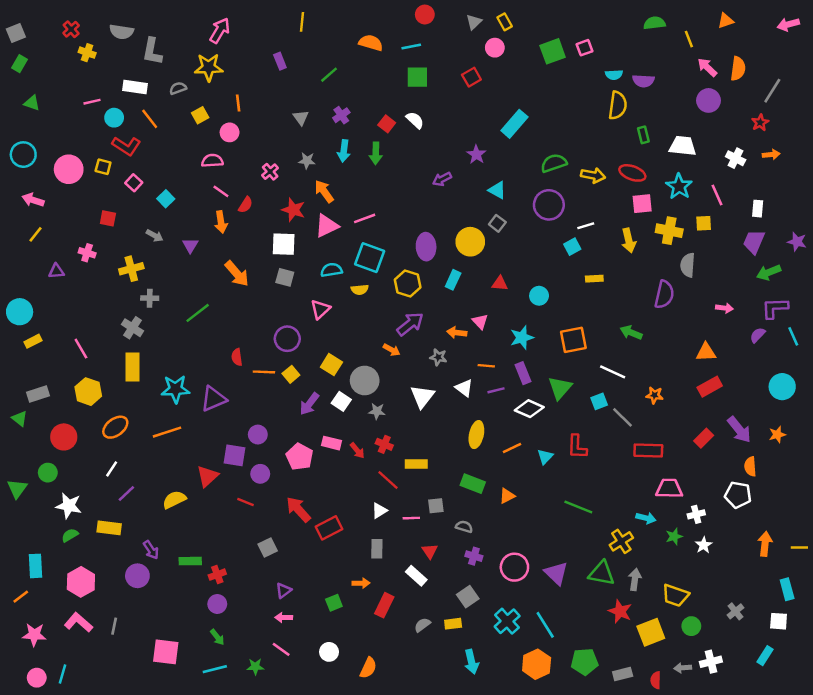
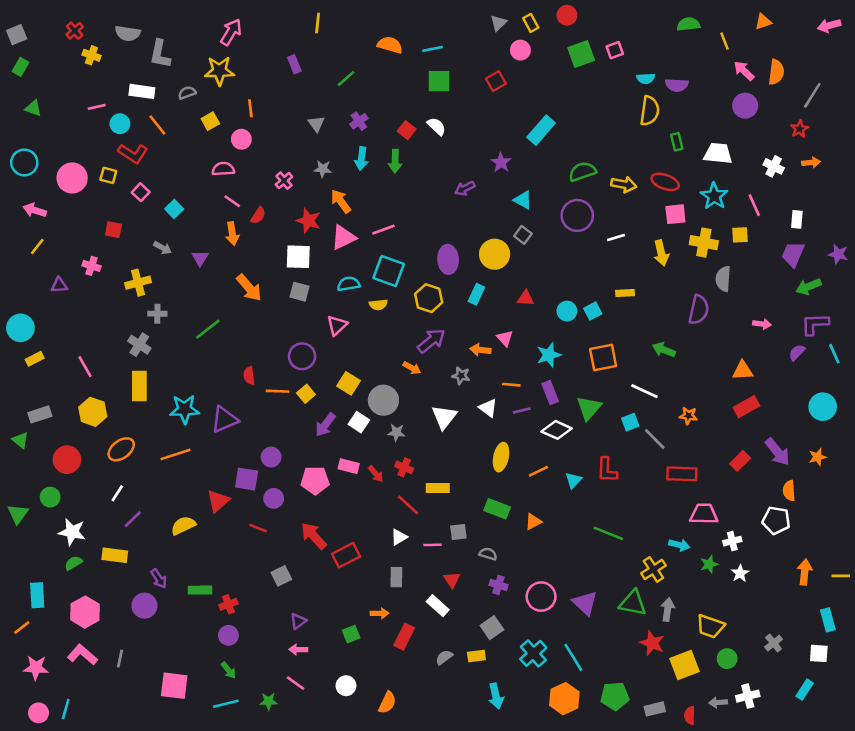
red circle: (425, 15) -> (567, 15), moved
cyan square: (572, 247) -> (593, 311), moved
pink pentagon: (300, 457) -> (315, 480), turned -30

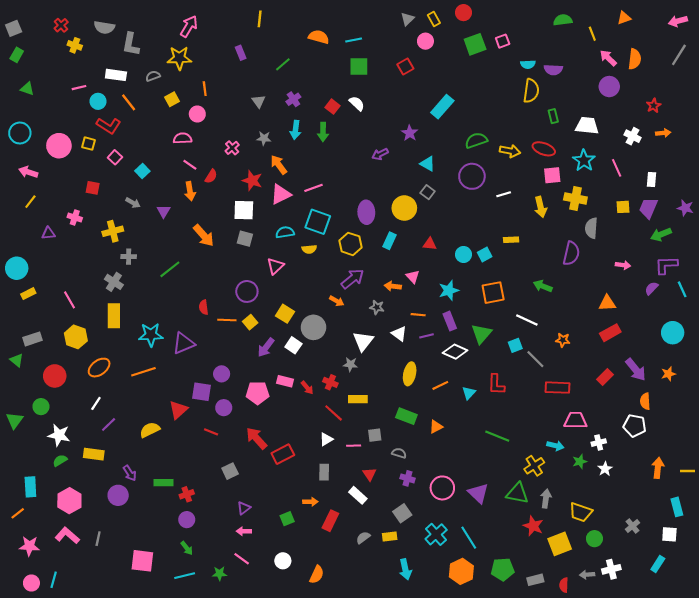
gray line: (812, 95) -> (679, 55), moved
yellow square: (740, 235) -> (623, 207), moved
gray star: (396, 432) -> (350, 364), moved

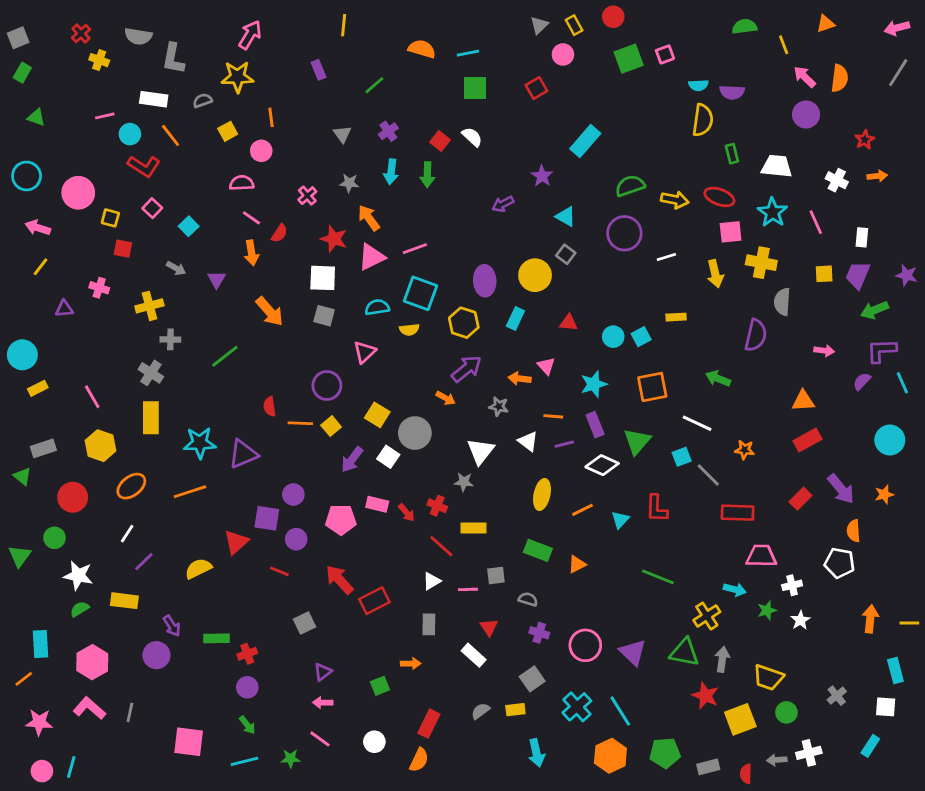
yellow square: (88, 144) -> (110, 218), moved
red rectangle: (330, 521) -> (429, 724), moved

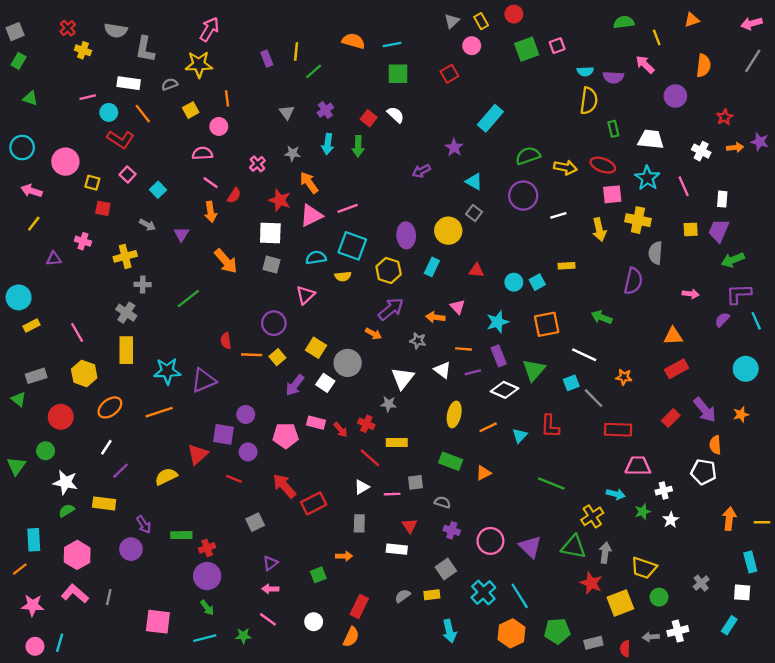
yellow line: (344, 25) -> (296, 52), moved
pink arrow: (805, 77) -> (645, 64), moved
purple star: (907, 275) -> (760, 142), moved
white rectangle: (474, 655) -> (397, 549), turned -36
purple circle: (247, 687) -> (207, 576), size x1.5

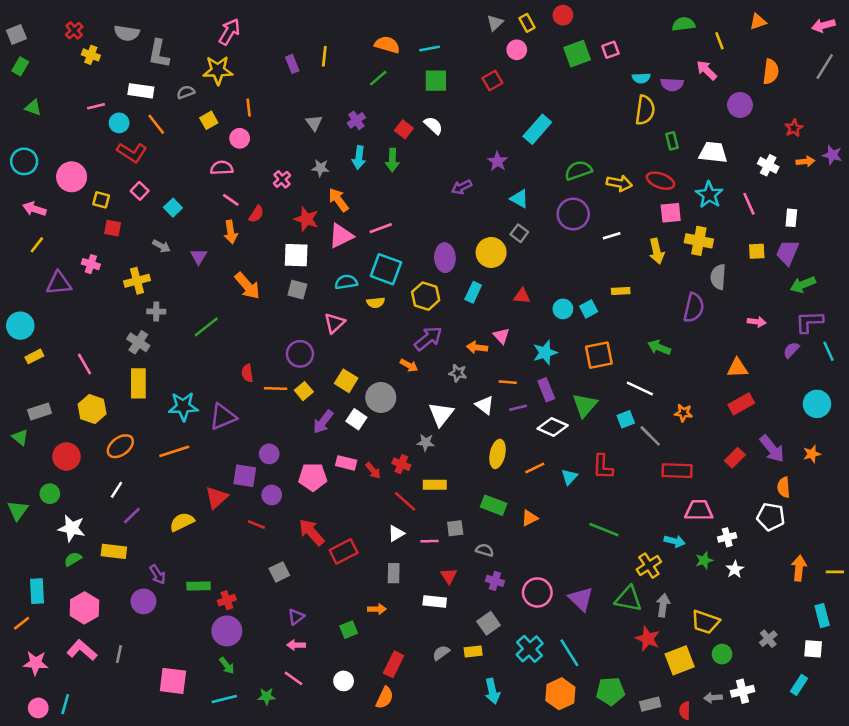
green line: (314, 71) -> (378, 78), moved
purple triangle: (54, 259) -> (59, 283), size x1.5

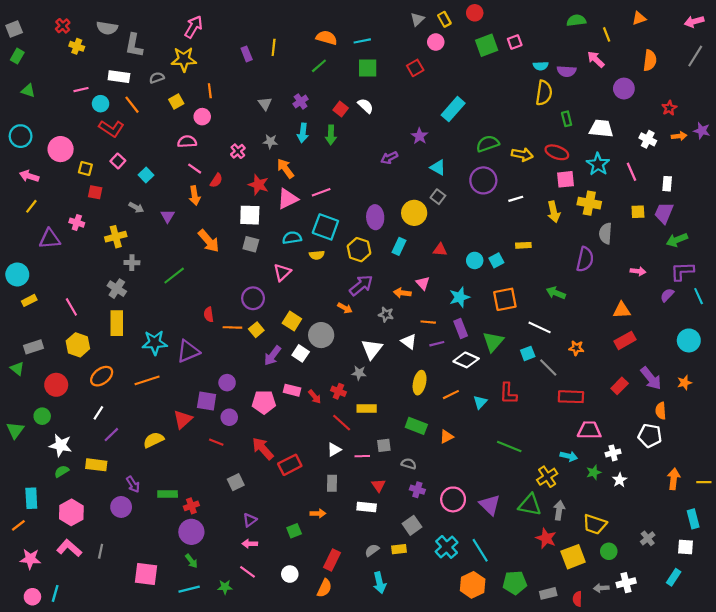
cyan arrow: (492, 691) -> (380, 583), moved

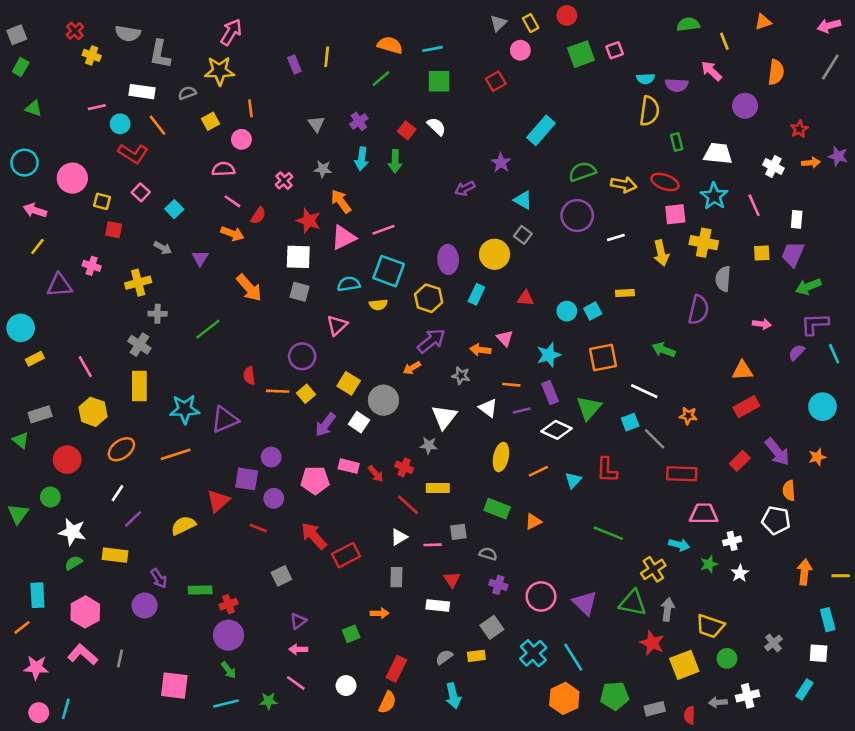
orange arrow: (195, 196) -> (232, 234), turned -60
orange arrow: (345, 308) -> (412, 368), turned 120

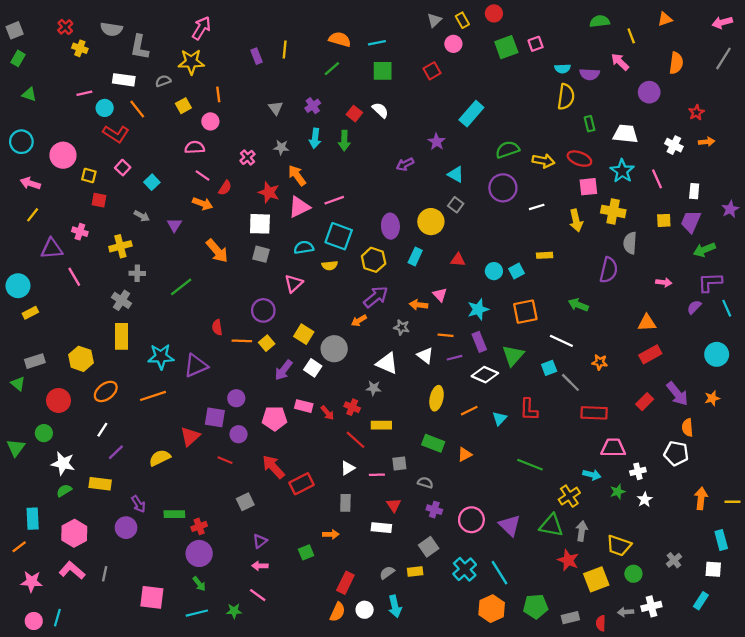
purple star: (838, 156) -> (730, 209), moved, turned 30
pink line: (85, 367) -> (74, 277), moved
white triangle: (444, 417) -> (387, 363), turned -45
white circle: (346, 686) -> (365, 610), moved

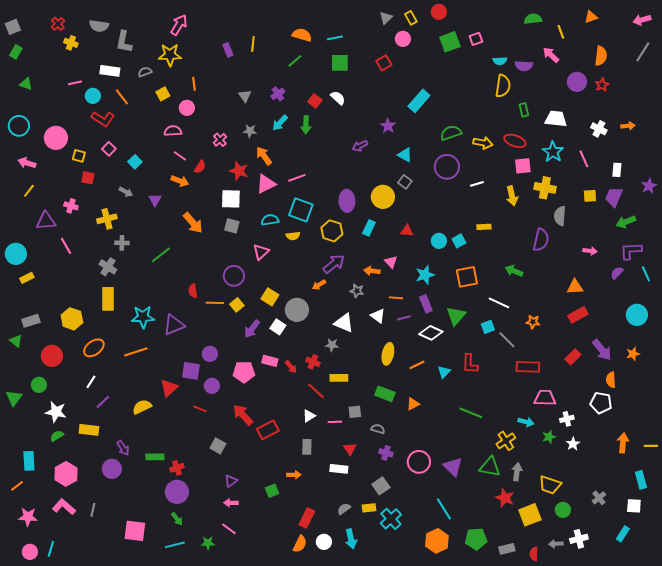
red star: (696, 112) -> (602, 85), moved
cyan arrow: (315, 138) -> (280, 123), turned 36
gray square: (245, 502) -> (218, 446), turned -35
cyan cross: (465, 569) -> (391, 519), moved

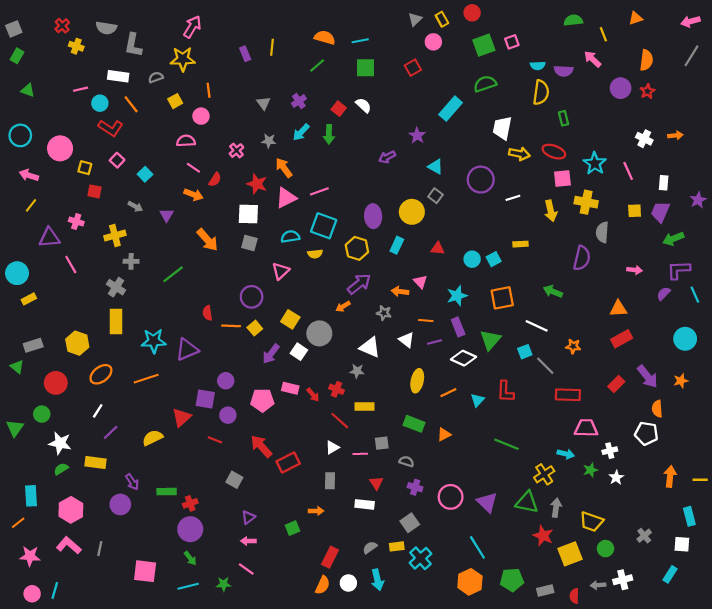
white trapezoid: (556, 119) -> (502, 128), moved, turned -85
green semicircle: (451, 133) -> (485, 84), moved

